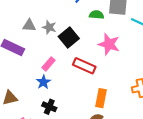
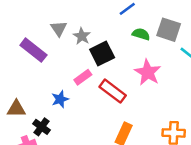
gray triangle: (29, 25) -> (59, 29), turned 40
pink rectangle: (49, 64) -> (83, 77), moved
black cross: (49, 107) -> (41, 127), moved

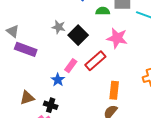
gray triangle: (59, 29) -> (13, 31), moved
pink rectangle: (83, 77) -> (71, 66), moved
red rectangle: (113, 91) -> (95, 61), turned -60

